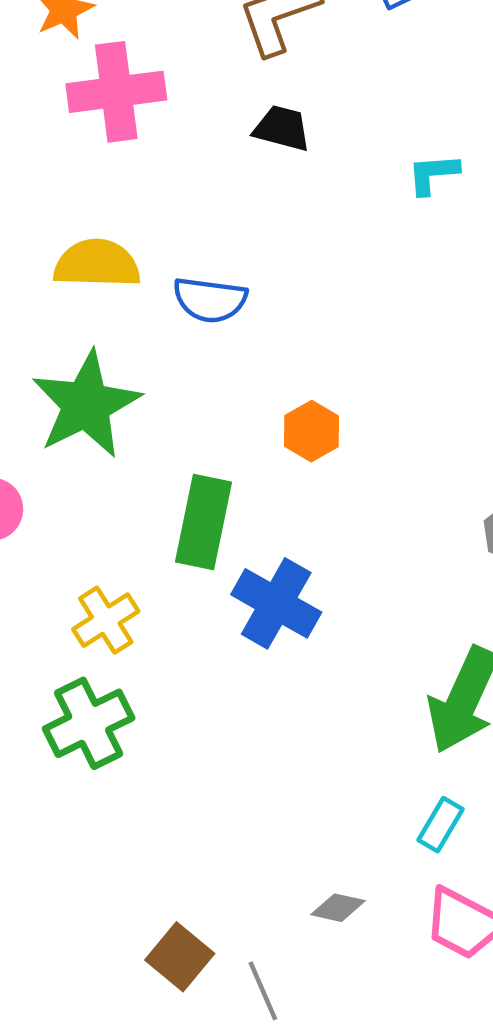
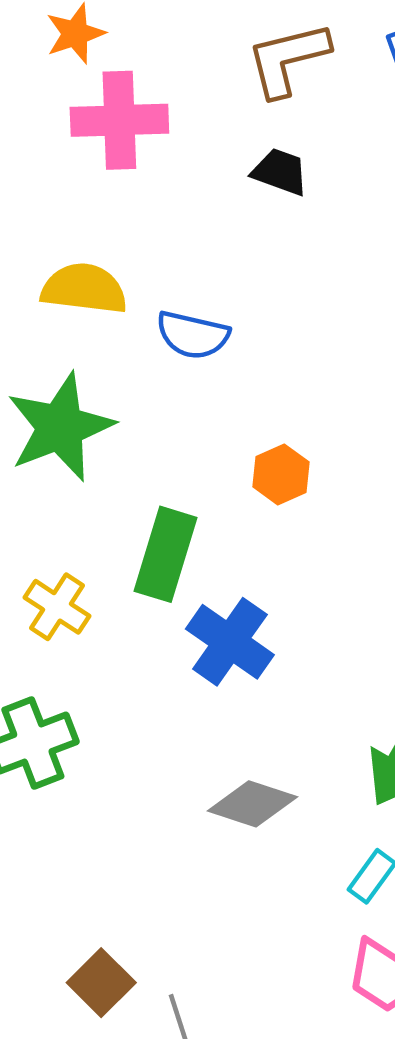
yellow cross: (106, 620) -> (57, 607), moved, turned -30
gray diamond: (338, 908) -> (252, 804), moved, size x1.6

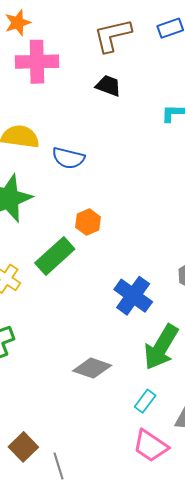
orange hexagon: (281, 474) -> (88, 222), moved
green rectangle: (165, 554) -> (55, 256), turned 30
blue cross: (230, 642) -> (133, 296), moved

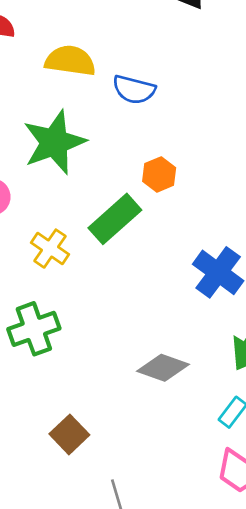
brown square: (23, 447) -> (69, 434), moved

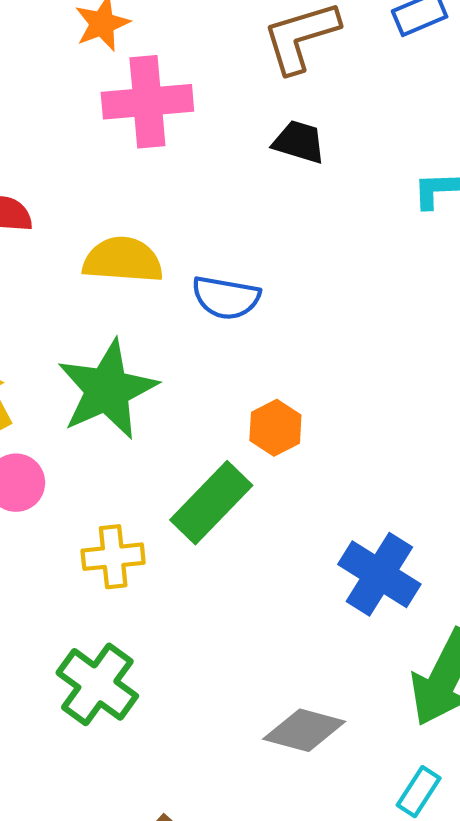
yellow cross: (50, 249) -> (113, 557), turned -36
green cross: (34, 329) -> (97, 684), turned -30

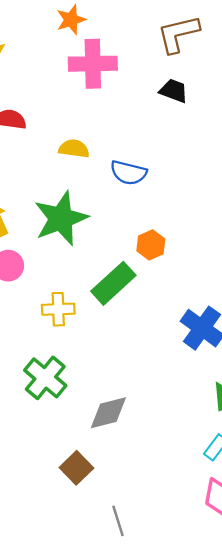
yellow semicircle: (123, 260) -> (74, 149), size x0.7
gray diamond: (304, 730) -> (108, 413), moved, turned -33

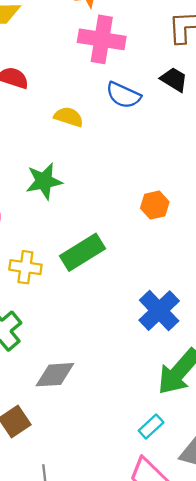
blue semicircle: (129, 173) -> (123, 95), moved
green star: (61, 218) -> (44, 181), size x0.7
orange hexagon: (151, 245) -> (155, 205), moved

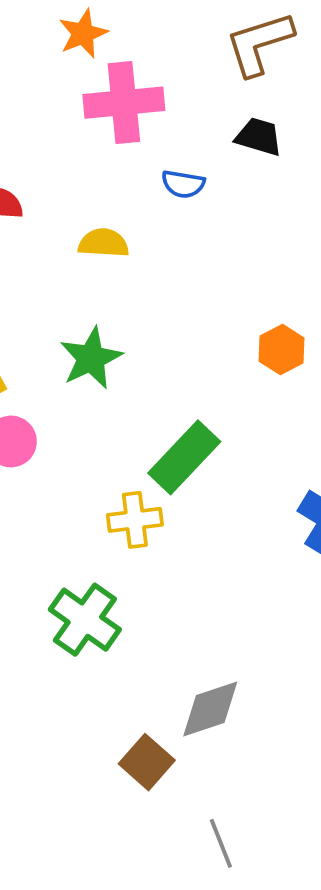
blue semicircle: (123, 95) -> (183, 184), size x0.7
yellow cross: (25, 267) -> (135, 520), moved
gray diamond: (55, 375) -> (210, 709), moved

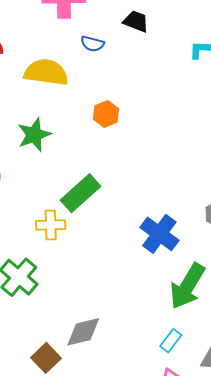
yellow semicircle: (104, 243) -> (46, 72), size x1.6
orange hexagon: (282, 350) -> (106, 114), moved

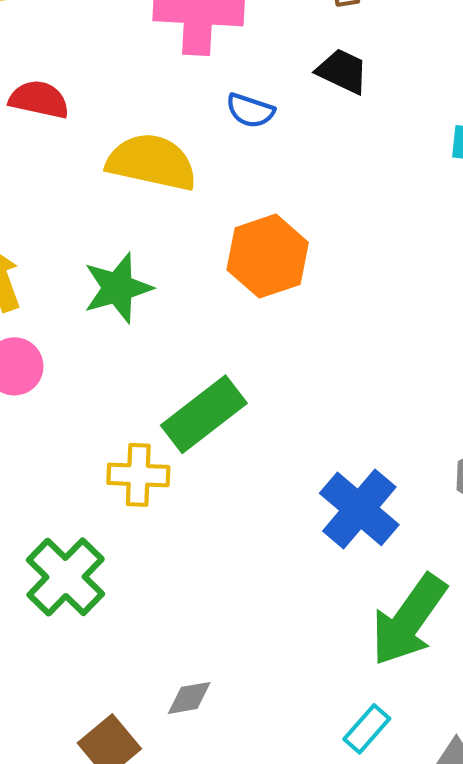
orange hexagon: (106, 114) -> (268, 256), size x1.5
gray diamond: (83, 332) -> (189, 698), size x0.6

